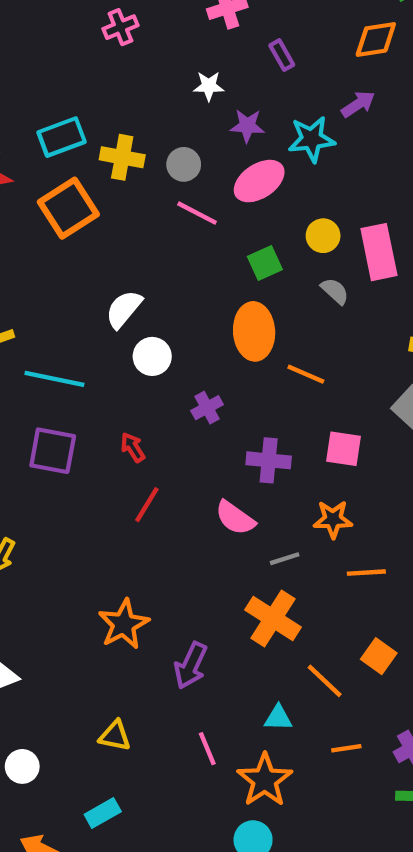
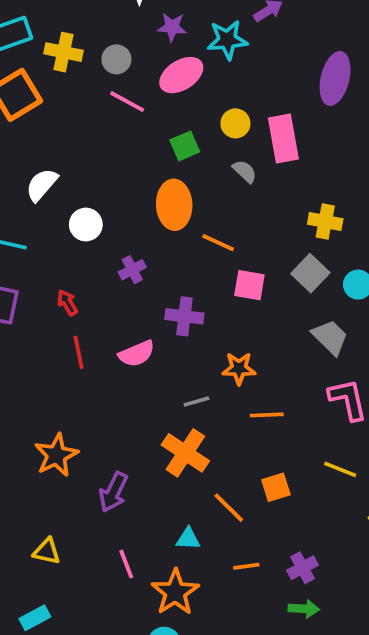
white semicircle: (124, 309) -> (42, 185), moved
pink square: (344, 449) -> (249, 285), moved
red line: (147, 505) -> (79, 352), turned -44
pink semicircle: (235, 518) -> (137, 354), moved, turned -60
orange square: (379, 656) -> (276, 487), turned 36

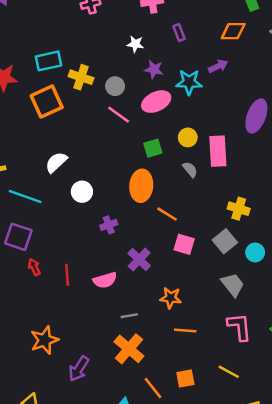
red arrow: (67, 303) -> (34, 267), moved
purple cross: (184, 316) -> (139, 260), turned 30
gray line: (196, 402) -> (129, 316), moved

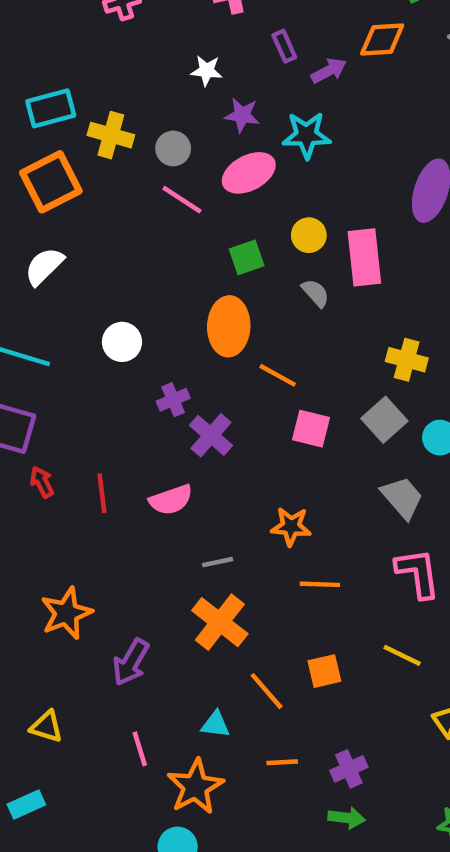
purple arrow: (218, 66) -> (329, 71), moved
white semicircle: (56, 162) -> (44, 266), moved
purple cross: (139, 260) -> (211, 435), moved

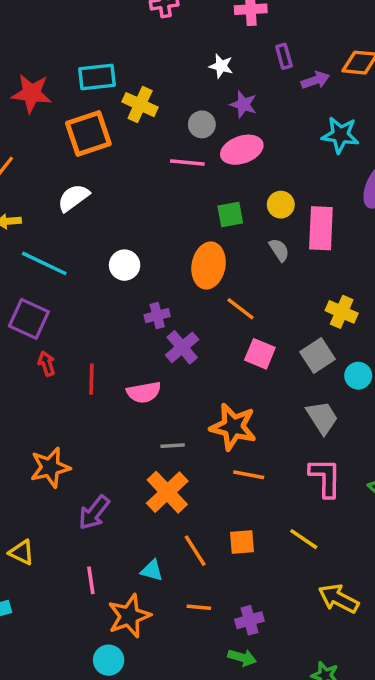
cyan star: (307, 135) -> (340, 135), moved
gray circle: (173, 148) -> (202, 124), moved
pink line: (182, 200) -> (187, 162), turned -36
orange star: (291, 526) -> (233, 427), size x1.5

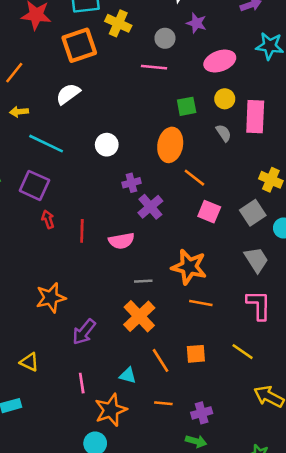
pink ellipse: (242, 150) -> (220, 61), moved

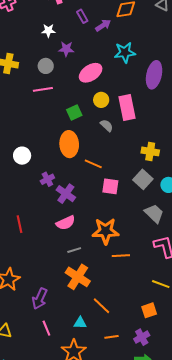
pink semicircle: (121, 241) -> (66, 223), moved
orange square: (196, 354) -> (149, 310), moved
pink line: (82, 383) -> (46, 328), moved

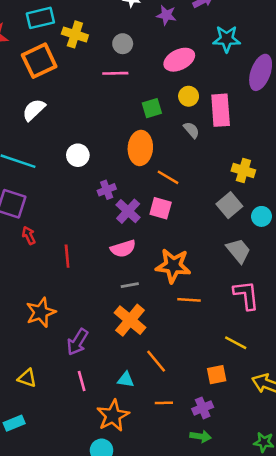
purple star: (66, 49) -> (166, 15), moved
pink square: (110, 186) -> (161, 208), moved
red line: (19, 224) -> (67, 256), moved

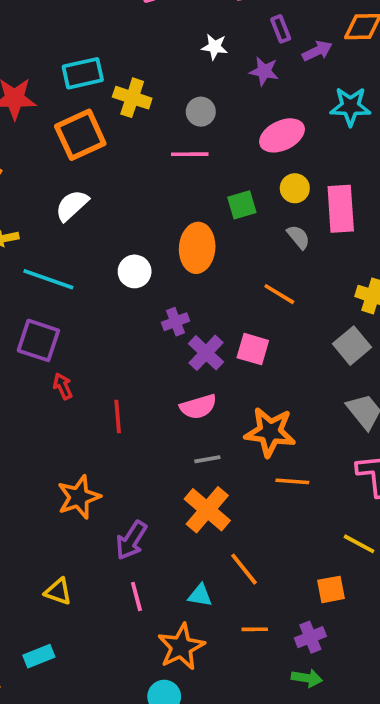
orange ellipse: (140, 148) -> (197, 248), moved
orange line: (168, 177) -> (279, 294), moved

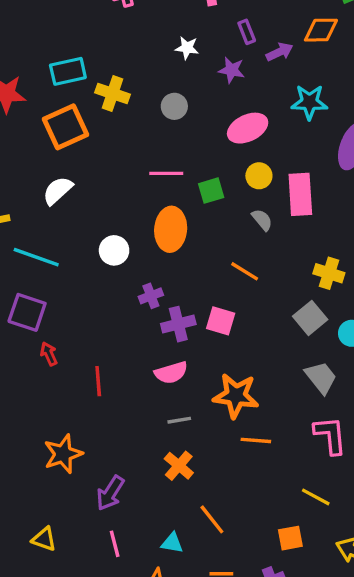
pink line: (190, 154) -> (166, 173), moved
purple cross: (206, 353) -> (178, 324), turned 32
orange cross: (207, 510) -> (179, 466), size x0.7

